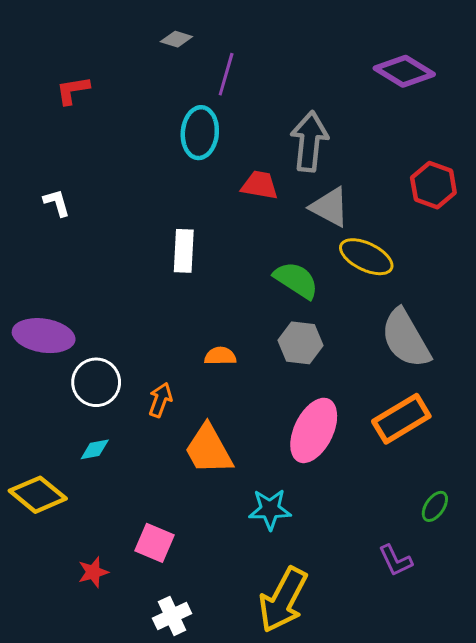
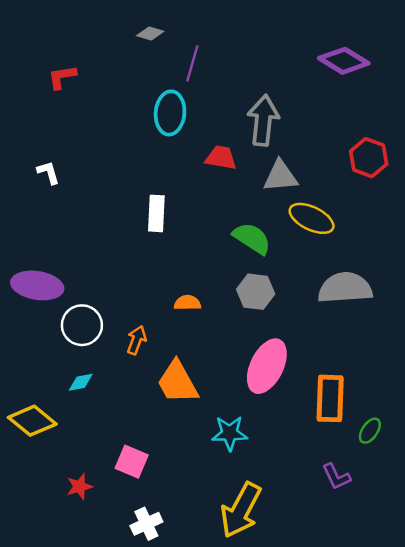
gray triangle: (330, 207) -> (280, 176), turned -33
gray semicircle: (406, 338) -> (345, 288), turned 116
orange rectangle: (401, 419) -> (330, 398), moved, turned -57

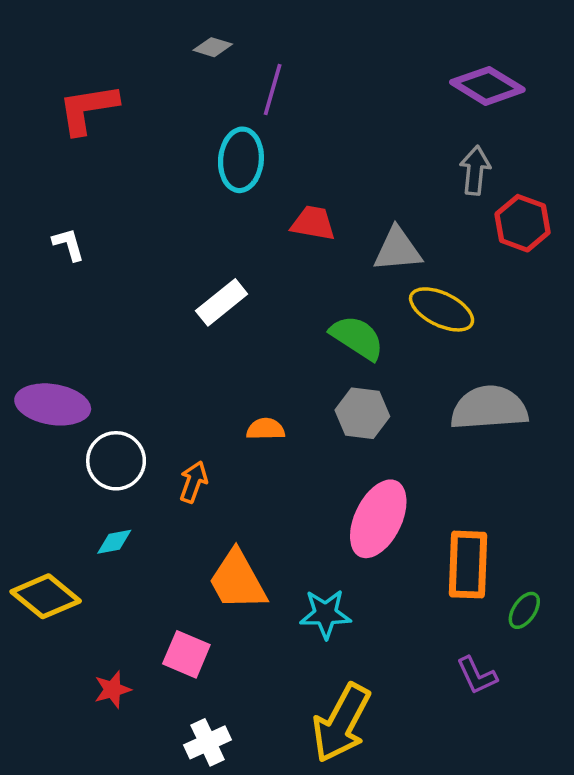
red L-shape: (62, 77) -> (88, 109), size x1.5
gray arrow: (263, 120) -> (475, 170), moved, size x0.7
white rectangle: (156, 213) -> (222, 302), turned 48
orange trapezoid: (177, 382) -> (237, 580), moved

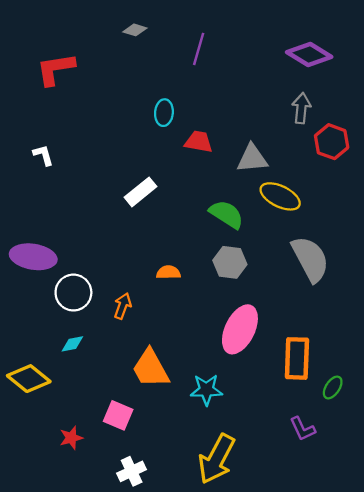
purple line: (273, 89) -> (199, 49), moved
cyan ellipse: (241, 160) -> (164, 113), moved, size x0.7
gray semicircle: (489, 408) -> (310, 259), turned 66

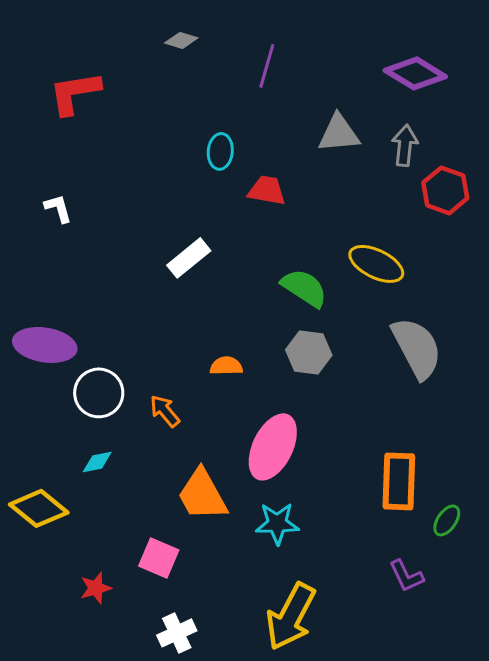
gray triangle: (252, 158) -> (339, 133), moved
orange arrow: (123, 306) -> (165, 411), turned -60
pink ellipse: (240, 329) -> (273, 447), moved

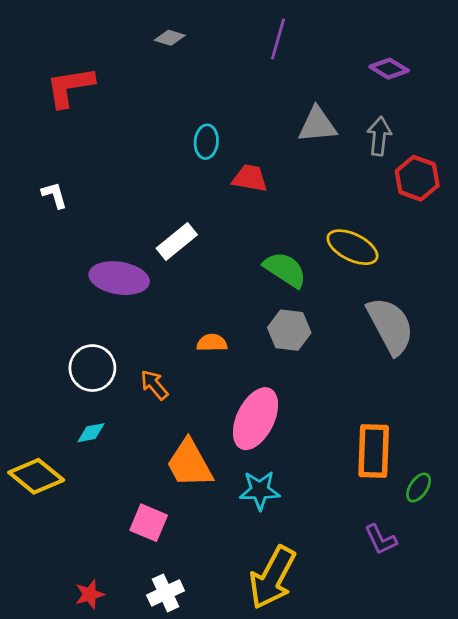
purple line: (267, 66) -> (278, 39), moved
purple diamond: (415, 73) -> (389, 69), size x0.7
purple ellipse: (45, 345) -> (119, 278), moved
red star: (96, 588) -> (90, 594), moved

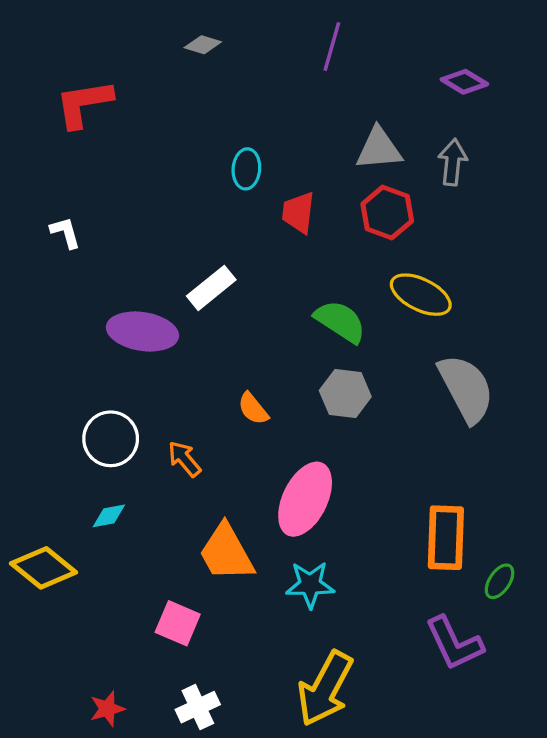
red trapezoid: (250, 178) -> (298, 212), turned -93
red hexagon: (417, 178) -> (387, 212), moved
orange semicircle: (212, 343) -> (253, 409), turned -128
purple L-shape: (381, 540) -> (454, 643), size x1.5

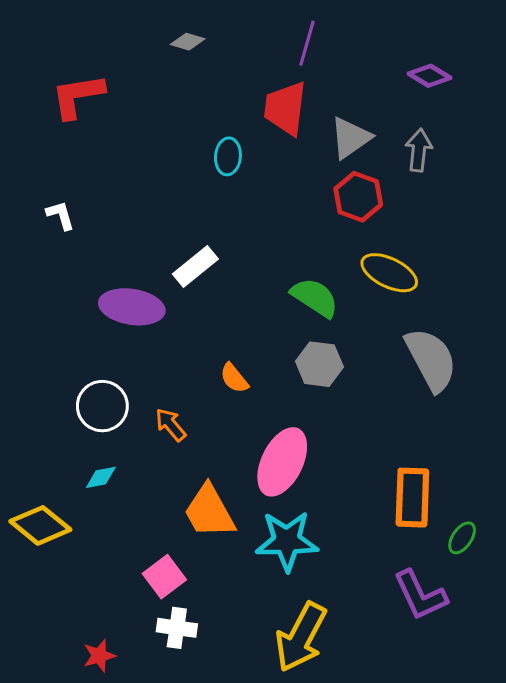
gray triangle: (379, 149) -> (350, 138), turned -30
red trapezoid: (298, 212) -> (285, 108), moved, size x1.4
cyan star: (310, 585) -> (287, 541), size x1.4
pink square: (178, 623) -> (164, 577), turned 30
white cross: (198, 707) -> (177, 628), moved, turned 33

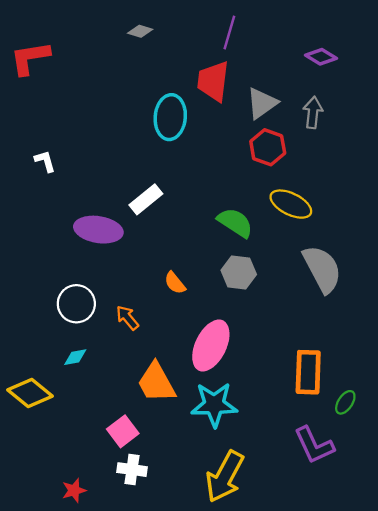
red L-shape: (78, 96) -> (30, 58), moved
cyan ellipse: (228, 156) -> (170, 117), size x1.6

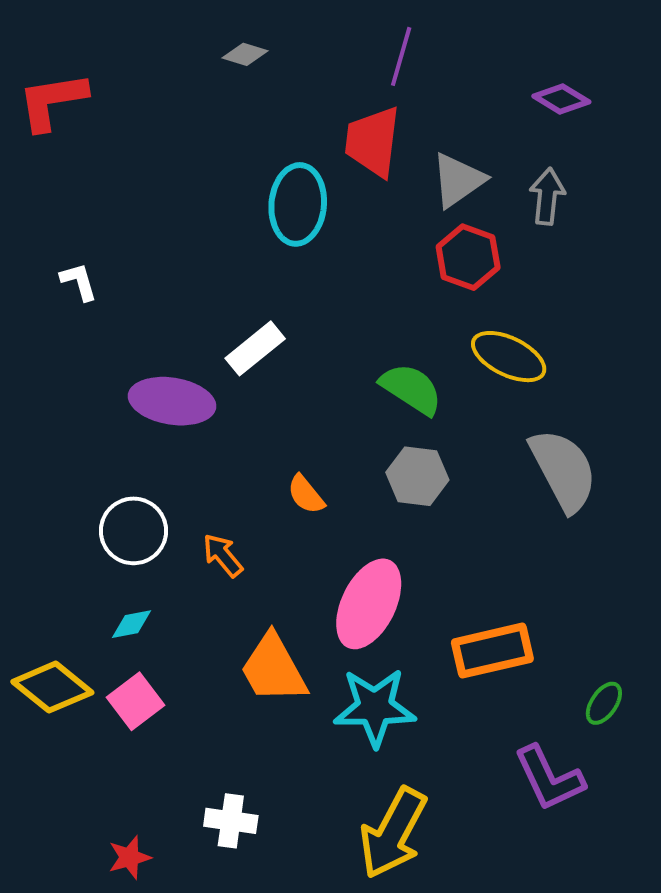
orange rectangle: (308, 372) -> (492, 651), moved, turned 75
pink square: (123, 431) -> (136, 701), moved

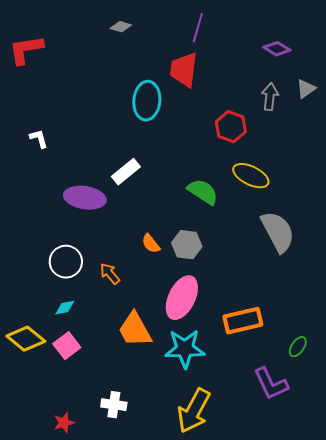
gray triangle: (458, 180) -> (306, 89), moved, size x0.7
gray hexagon: (417, 476) -> (187, 245), moved

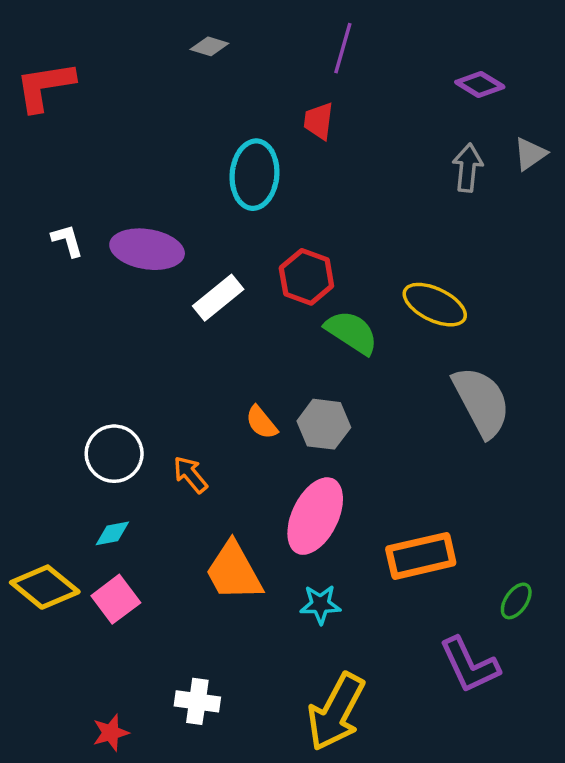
red trapezoid: (184, 70) -> (319, 121), size x0.6
red hexagon: (231, 127) -> (306, 277), moved
purple ellipse: (85, 198) -> (147, 249), moved
cyan star: (185, 349) -> (320, 604), size x0.6

